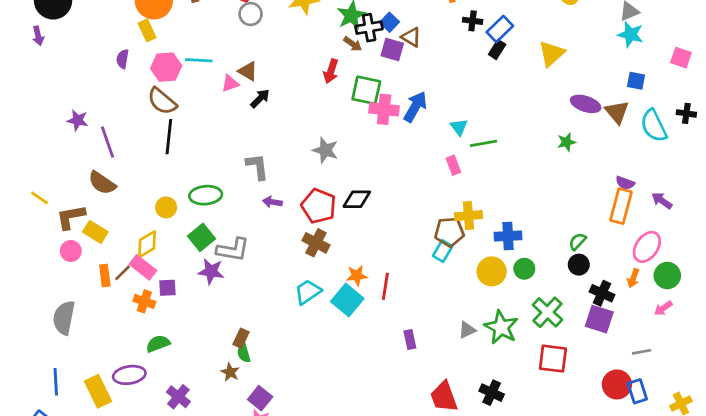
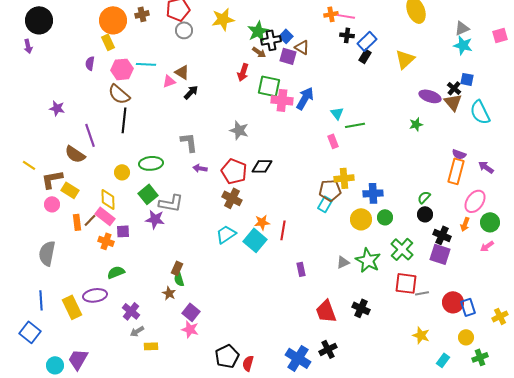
pink square: (681, 58) -> (500, 35), moved, turned -35
black cross: (686, 113) -> (454, 88), moved, turned 32
purple line: (108, 142) -> (90, 135), moved
yellow diamond: (147, 244) -> (108, 199), turned -60
gray line: (641, 352) -> (422, 293), moved

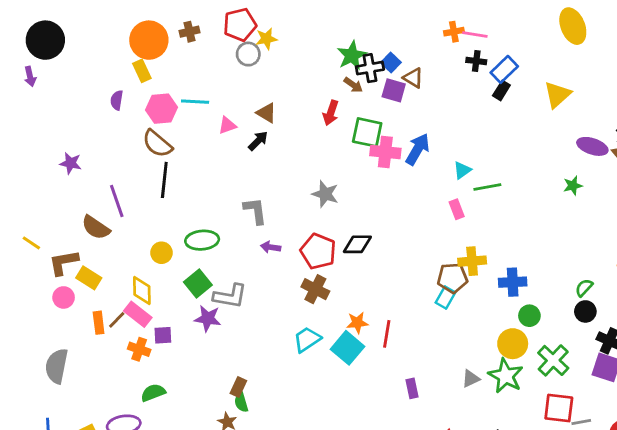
yellow star: (223, 19) -> (266, 39), moved, size x0.7
brown triangle: (182, 72) -> (266, 113), moved
cyan triangle: (337, 113) -> (462, 170), turned 32
yellow circle: (361, 219) -> (513, 344), moved

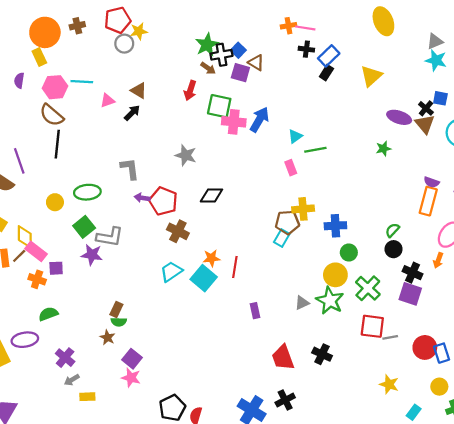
red pentagon: (318, 251) -> (163, 201), moved
yellow diamond: (142, 290) -> (25, 237), moved
green semicircle: (241, 402) -> (119, 322), turned -72

